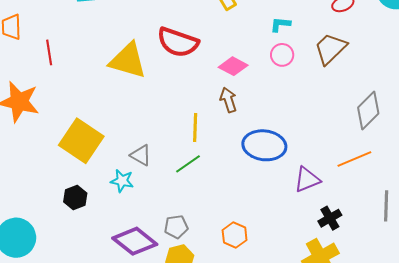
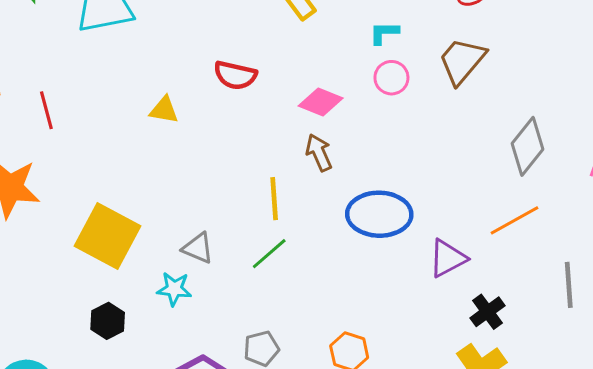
red semicircle: (178, 42) -> (235, 75), size x0.7
yellow triangle: (128, 60) -> (164, 110), size x0.5

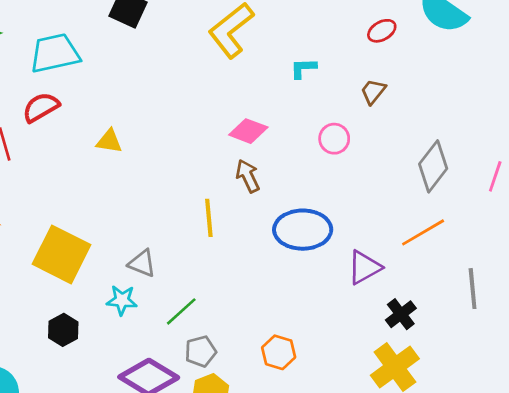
brown trapezoid: (462, 61) -> (373, 92), size x0.6
red semicircle: (235, 75) -> (41, 107), moved, turned 138
pink circle: (391, 78) -> (334, 139), moved
green line: (269, 254) -> (181, 311), moved

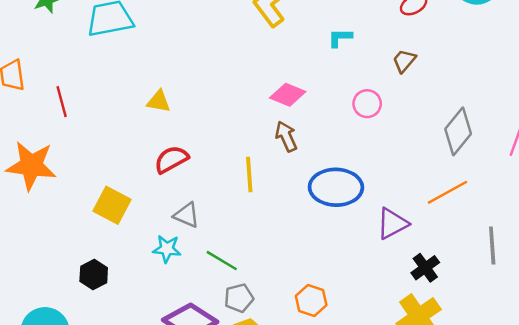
red semicircle: (41, 107) -> (171, 159), moved
yellow square: (62, 254) -> (112, 205), size x0.7
green line: (181, 311) -> (222, 261), turned 72
black hexagon: (63, 330) -> (94, 274), moved

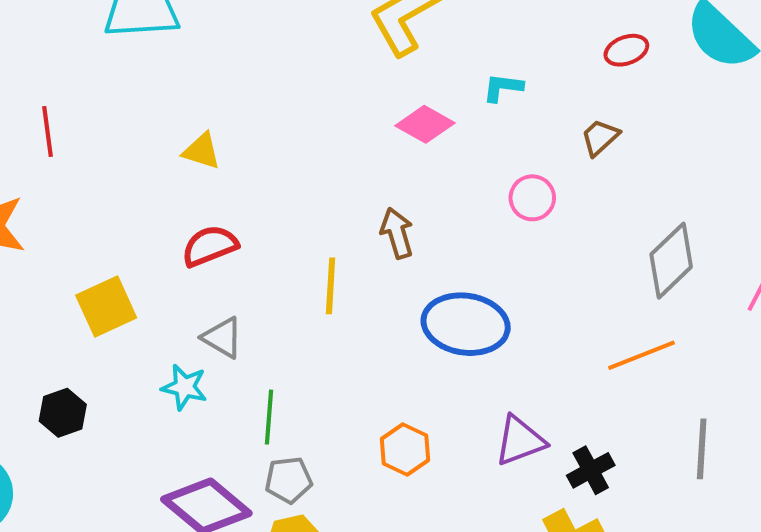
pink diamond: (288, 95) -> (425, 124), moved
yellow square: (112, 205) -> (106, 306), turned 30
purple triangle: (392, 224) -> (520, 441), moved
green line: (222, 261) -> (269, 417), turned 56
orange hexagon: (311, 300) -> (405, 450), moved

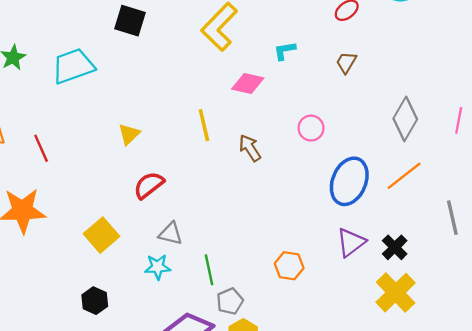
yellow triangle: (202, 151) -> (129, 134), turned -45
pink circle: (532, 198) -> (311, 128), moved
yellow line: (331, 286) -> (204, 125), moved
blue ellipse: (466, 324) -> (349, 181), moved, turned -60

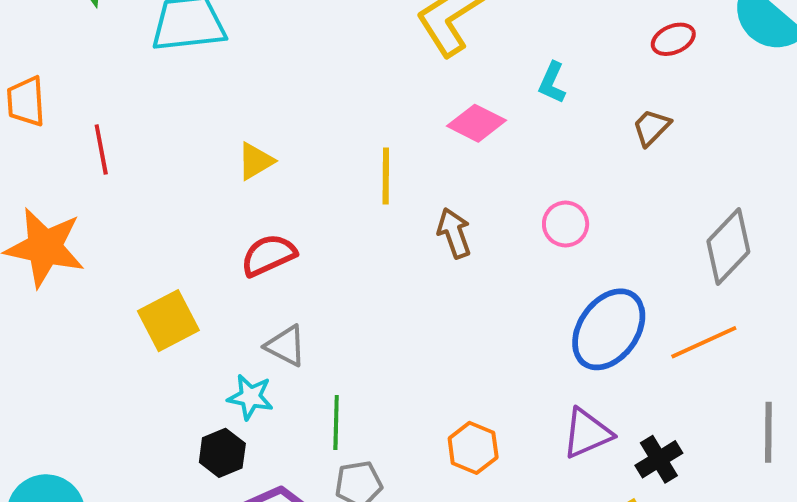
cyan L-shape: (285, 51) -> (552, 83), turned -70
black hexagon: (95, 301) -> (222, 453), moved

